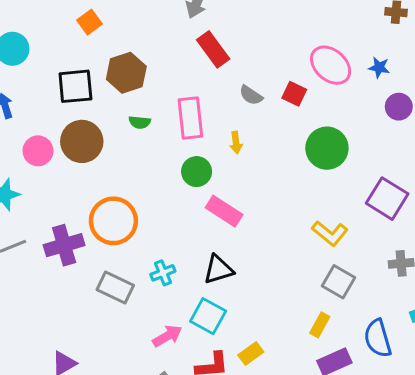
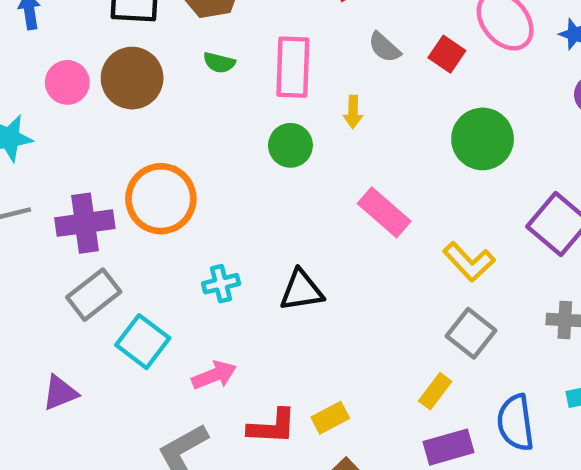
pink rectangle: (224, 211) -> (384, 212), moved
gray rectangle: (115, 288) -> (94, 295), moved, turned -72
cyan square: (208, 316) -> (143, 342), moved

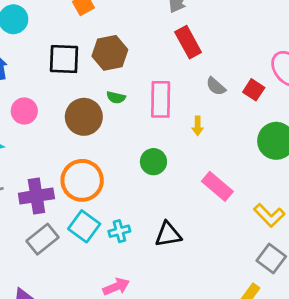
brown circle: (132, 78) -> (84, 117), moved
green circle: (290, 145) -> (153, 162), moved
cyan square: (143, 342) -> (84, 226), moved

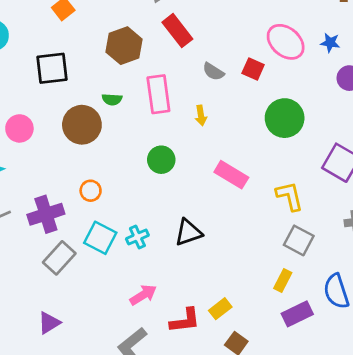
brown hexagon: (110, 53) -> (124, 46), moved
orange circle: (82, 180) -> (91, 191), size x0.5
yellow L-shape: (269, 215) -> (290, 196), turned -140

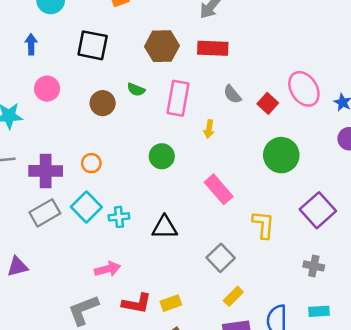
red rectangle: (177, 31) -> (213, 48), turned -68
brown circle: (82, 125) -> (103, 103), size x0.7
gray square: (299, 240) -> (221, 258), moved

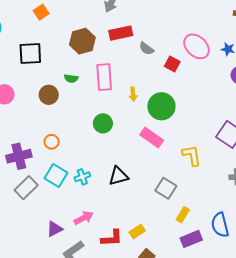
gray semicircle: (232, 94) -> (146, 49), moved
green circle: (281, 155) -> (161, 106), moved
purple triangle: (17, 267) -> (55, 229), moved

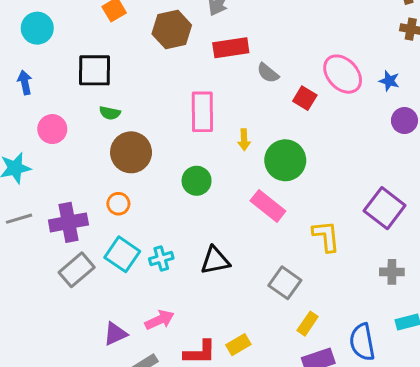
brown hexagon: (82, 41) -> (172, 30), moved
green semicircle: (71, 78) -> (110, 113), moved
brown circle: (49, 95) -> (131, 152), moved, size x1.4

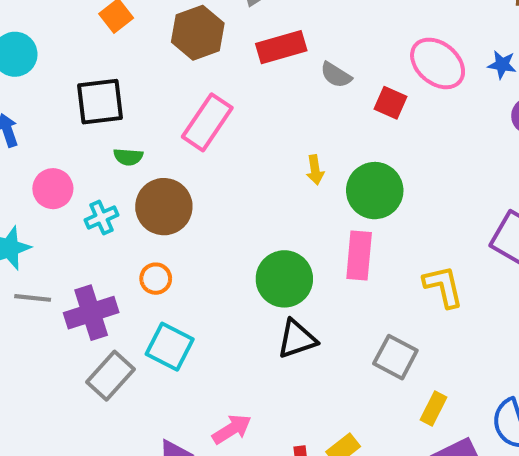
pink rectangle: (202, 112) -> (207, 122), moved, turned 42
green circle: (197, 181) -> (284, 279), moved, size x1.4
pink rectangle: (268, 206) -> (359, 256), turned 64
gray line: (19, 219) -> (33, 298), moved, turned 30
cyan cross: (161, 259) -> (101, 217), moved

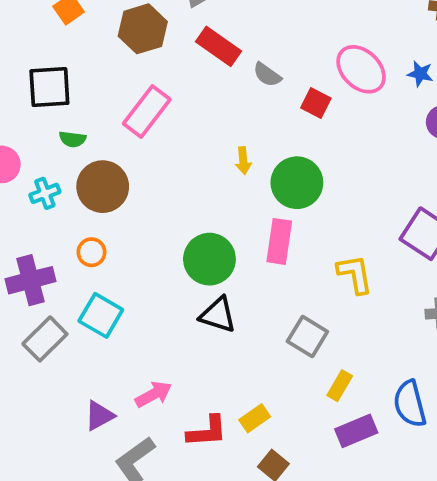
red rectangle: (281, 47) -> (219, 46), turned 48
black triangle: (297, 339) -> (218, 315), turned 33

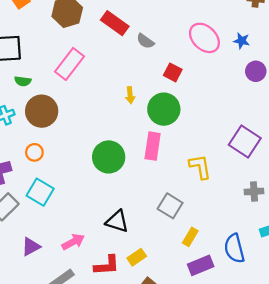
red square: (316, 103) -> (173, 72), moved
black triangle: (218, 315) -> (117, 221), moved
purple triangle: (99, 416) -> (31, 247), moved

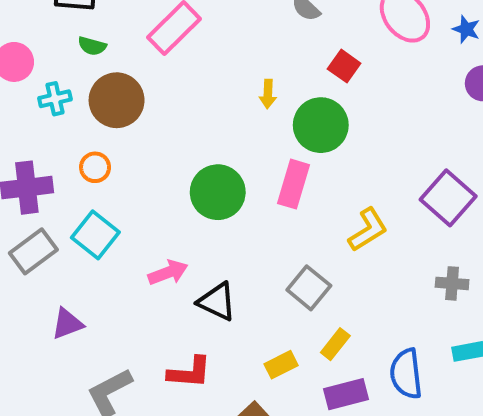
yellow L-shape: (200, 167) -> (368, 230), turned 60
pink arrow: (73, 242) -> (168, 272), moved
yellow rectangle: (137, 257) -> (281, 365), moved

